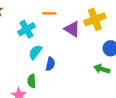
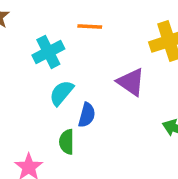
purple triangle: (72, 29) -> (131, 82), moved
green semicircle: (32, 81) -> (67, 142), moved

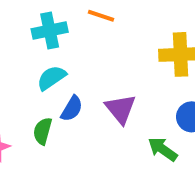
purple triangle: (131, 82) -> (121, 109), moved

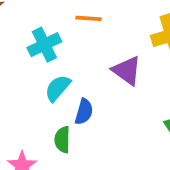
purple triangle: (121, 109) -> (127, 71), moved

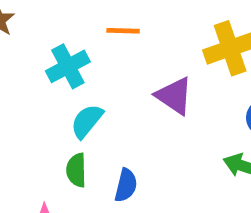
blue semicircle: (84, 112) -> (126, 185), moved
green semicircle: (62, 140) -> (76, 170), moved

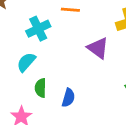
cyan semicircle: (87, 121) -> (26, 62), moved

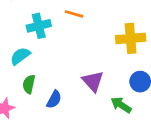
purple triangle: (98, 48) -> (93, 81), moved

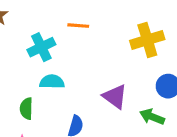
cyan semicircle: (20, 56) -> (52, 82), moved, turned 50
green semicircle: (29, 84) -> (26, 109), moved

